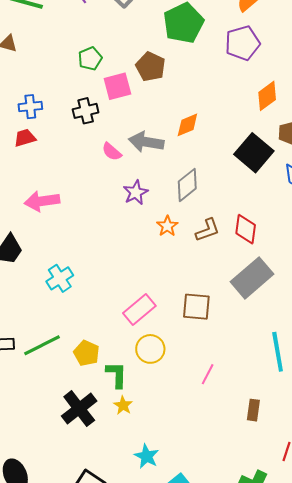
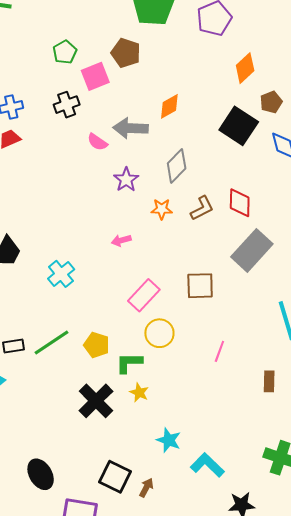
pink arrow: (42, 201) -> (121, 240), moved, size x0.6
orange star: (167, 226) -> (162, 209), turned -30
green L-shape: (117, 375) -> (129, 363), turned -84

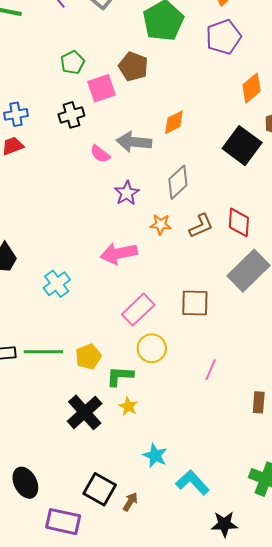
pink arrow: (121, 240) -> (119, 253), size x1.8
green line: (52, 343) -> (43, 352), turned 30
yellow pentagon: (97, 345) -> (88, 357), turned 30

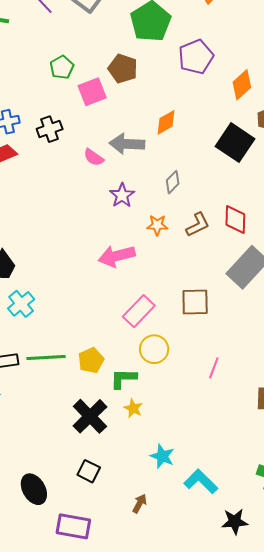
purple pentagon: (223, 37) -> (196, 57), moved
black cross: (71, 115) -> (50, 129), moved
gray diamond: (178, 182) -> (173, 182), size x0.7
cyan cross: (57, 284) -> (21, 304), moved
black square: (100, 489) -> (89, 471), moved, size x0.7

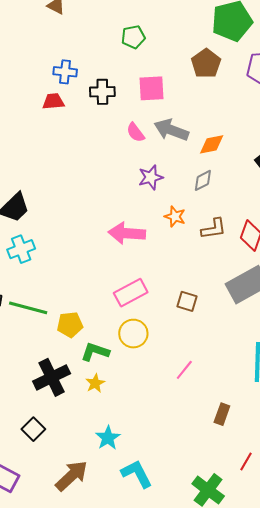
brown pentagon: (123, 69) -> (206, 63), moved
pink square: (92, 92) -> (152, 88), moved
orange diamond: (166, 122) -> (212, 144), moved
brown square: (195, 302) -> (187, 301), size x0.7
brown arrow: (140, 503) -> (72, 476), size x1.8

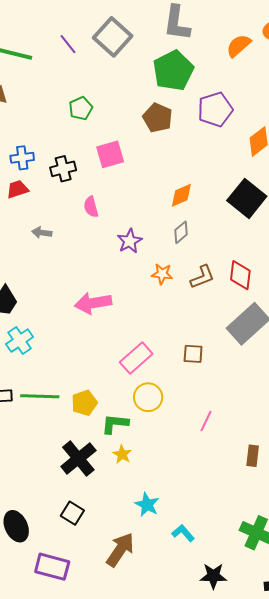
gray arrow: (171, 130) -> (42, 233), moved, size x0.6
pink semicircle: (136, 132) -> (91, 207), moved, turned 35
pink arrow: (127, 233) -> (93, 303), moved
cyan L-shape: (137, 474) -> (183, 533), size x0.7

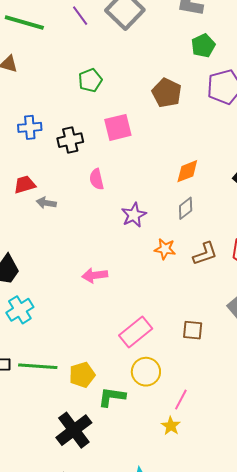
green pentagon: (173, 70) -> (203, 46), moved, size x0.6
red trapezoid: (17, 189) -> (25, 185), moved
pink arrow: (93, 303) -> (95, 275), size x0.7
pink line: (206, 421) -> (181, 400), moved
yellow star: (122, 454) -> (171, 426), moved

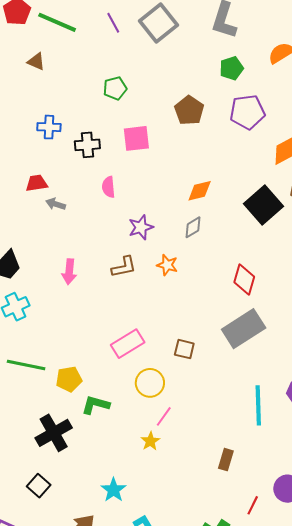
brown L-shape: (205, 254) -> (124, 267), moved
pink arrow: (95, 275) -> (69, 272), moved, turned -85
yellow circle: (146, 372) -> (150, 383), moved

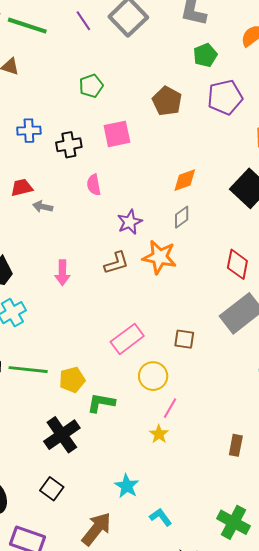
orange star: (167, 265) -> (159, 257), size x1.6

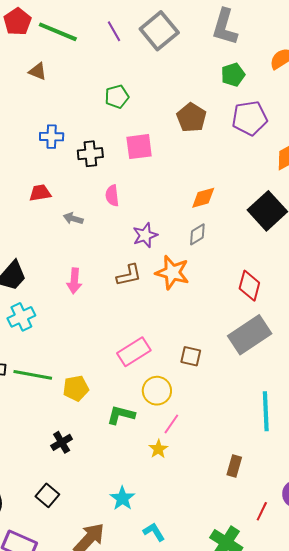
gray arrow: (43, 207) -> (73, 219), moved
green L-shape: (101, 403) -> (121, 415), moved
black cross: (62, 435) -> (62, 442), size x0.6

